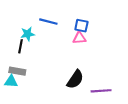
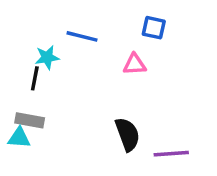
blue square: (81, 26) -> (154, 28), moved
black semicircle: (75, 79) -> (128, 134), turned -54

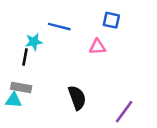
black semicircle: (128, 134) -> (77, 98), moved
purple line: (171, 154) -> (124, 112), turned -50

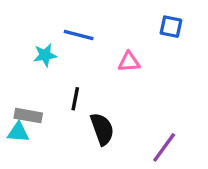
blue square: (111, 20) -> (171, 27), moved
black line: (25, 57) -> (75, 99), moved

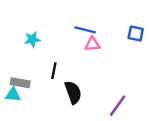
blue square: (171, 27) -> (136, 33), moved
blue line: (79, 35) -> (85, 30), moved

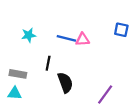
blue line: (85, 30) -> (66, 38), moved
cyan triangle: (13, 95) -> (15, 93), moved

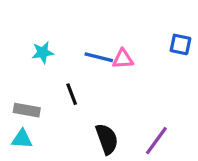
black line: (48, 63) -> (72, 94), turned -32
black semicircle: (65, 83) -> (107, 139), moved

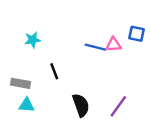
blue line: (99, 57) -> (95, 47), moved
pink triangle: (123, 59) -> (114, 45), moved
cyan triangle: (22, 139) -> (27, 105), moved

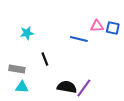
pink triangle: (114, 45) -> (97, 26), moved
black semicircle: (81, 105) -> (67, 87), turned -60
purple line: (118, 106) -> (84, 88), moved

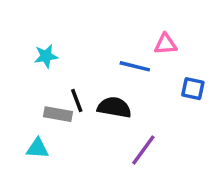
blue square: (113, 28) -> (193, 89), moved
gray rectangle: (17, 69) -> (58, 114), moved
black semicircle: (67, 87) -> (114, 107), moved

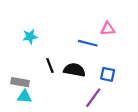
blue square: (193, 89) -> (108, 74), moved
gray rectangle: (58, 114) -> (20, 82), moved

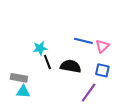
pink triangle: (108, 29) -> (102, 46), moved, turned -40
cyan star: (30, 37) -> (40, 48), moved

